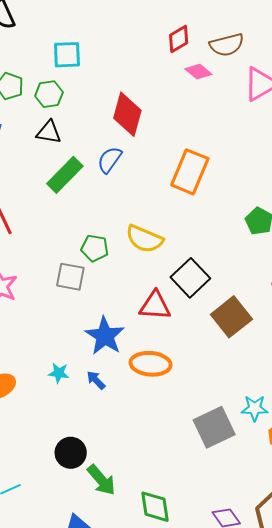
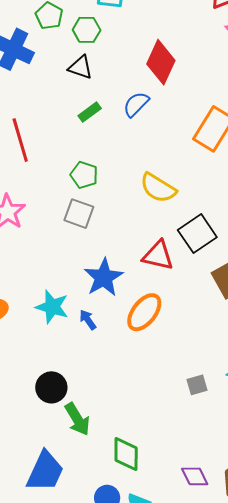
green rectangle: (65, 175) -> (90, 112), size x0.6
green pentagon: (95, 248) -> (84, 175), moved
orange ellipse: (151, 364) -> (144, 312), turned -66
cyan star: (59, 373) -> (52, 307), size x1.6
gray square: (214, 427) -> (197, 385), size x0.5

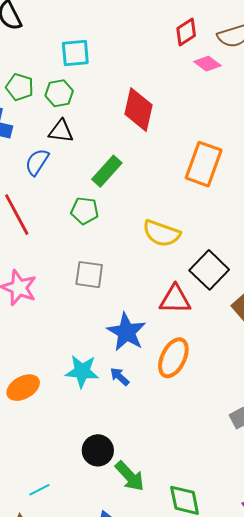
blue semicircle: (136, 104) -> (37, 162), moved
green rectangle: (90, 112) -> (107, 171), moved, size x1.4
green pentagon: (84, 175) -> (85, 211), moved

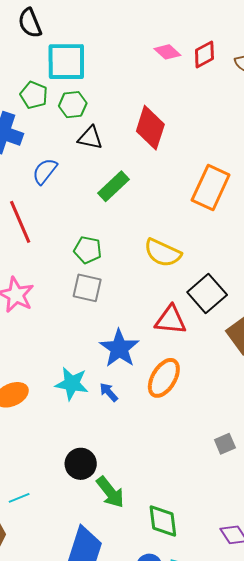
cyan square: (75, 53) -> (66, 62), moved, size x1.4
pink diamond: (207, 64) -> (167, 52), moved
black triangle: (61, 131) -> (90, 138), moved
green pentagon: (85, 211) -> (88, 250), moved

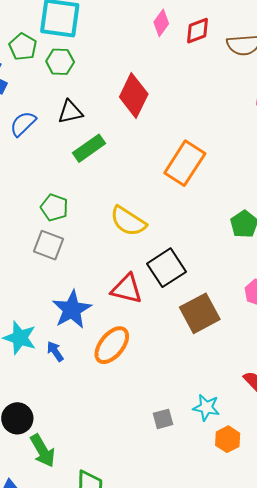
pink diamond: (167, 52) -> (161, 23), turned 76
black triangle: (90, 138) -> (70, 112), moved, turned -32

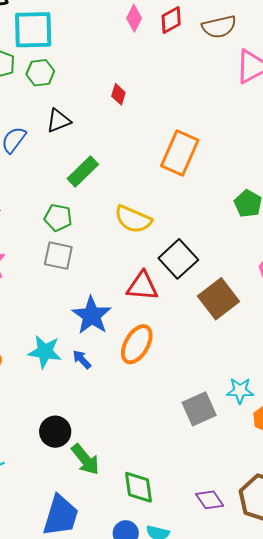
red diamond: (134, 95) -> (118, 94), size x0.5
green rectangle: (89, 148) -> (83, 171), moved
gray square: (163, 419) -> (199, 409), size x1.6

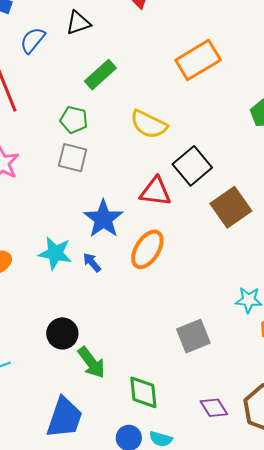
orange rectangle: (180, 153) -> (198, 60), turned 33
gray square: (199, 409) -> (193, 336), moved

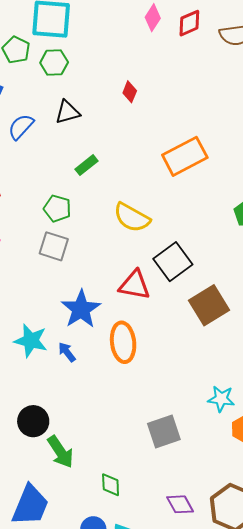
green rectangle: (100, 75) -> (87, 165), size x0.7
orange ellipse: (147, 249) -> (123, 342), turned -42
green diamond: (143, 392) -> (111, 485), size x0.7

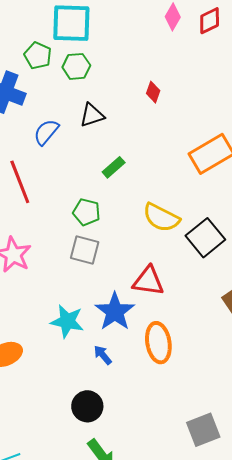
black square: (173, 262) -> (205, 238), moved
red triangle: (134, 285) -> (148, 281), moved
cyan star: (31, 341) -> (67, 321), moved
black circle: (33, 421) -> (87, 406), moved

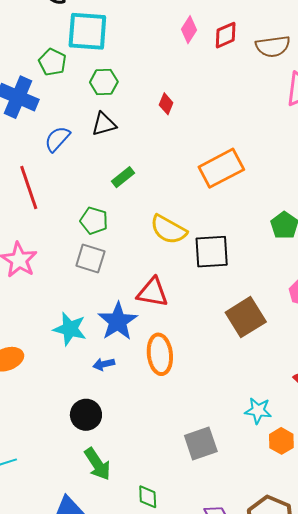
green hexagon: (76, 66) -> (104, 82), moved
black square: (205, 238) -> (212, 252), turned 33
blue arrow: (103, 355) -> (104, 364), turned -65

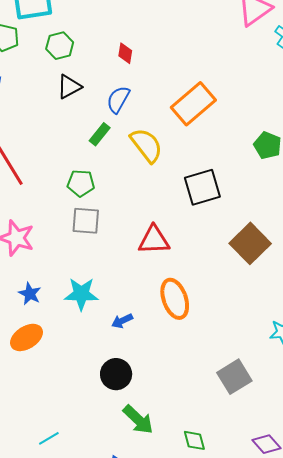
blue semicircle: (57, 139) -> (118, 99), moved
yellow semicircle: (168, 230) -> (146, 145), moved, turned -144
blue star: (118, 321) -> (30, 294), moved, size x0.6

